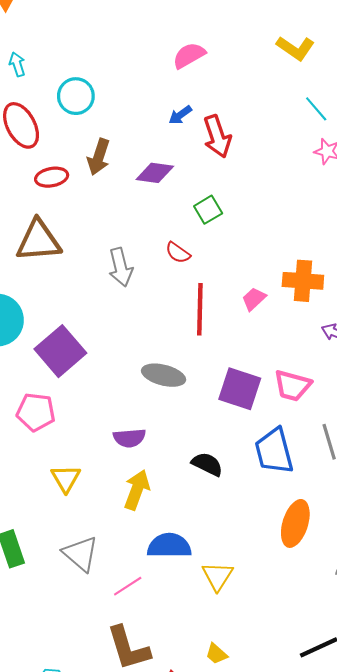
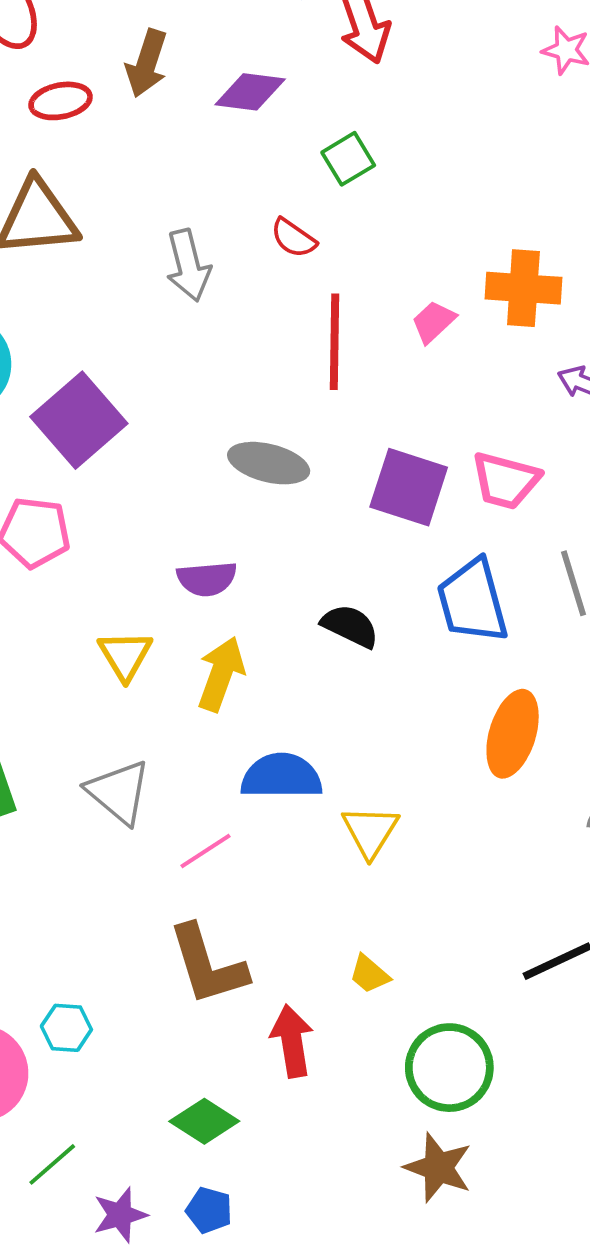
yellow triangle: (66, 478) -> (125, 655), moved

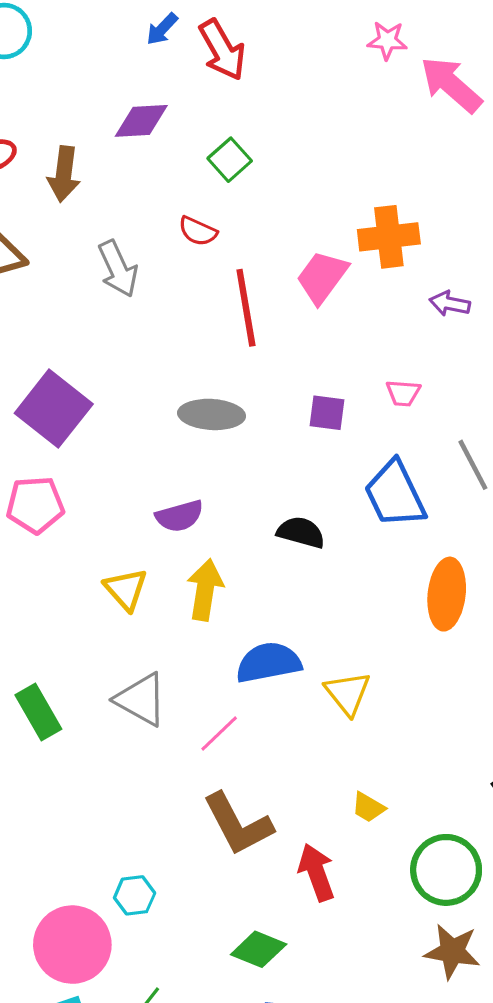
brown arrow: (147, 63) -> (64, 174), moved
pink trapezoid: (434, 322) -> (322, 277), size x1.5
pink trapezoid: (505, 481) -> (403, 393), size x0.6
purple square: (409, 487) -> (327, 413), size x0.6

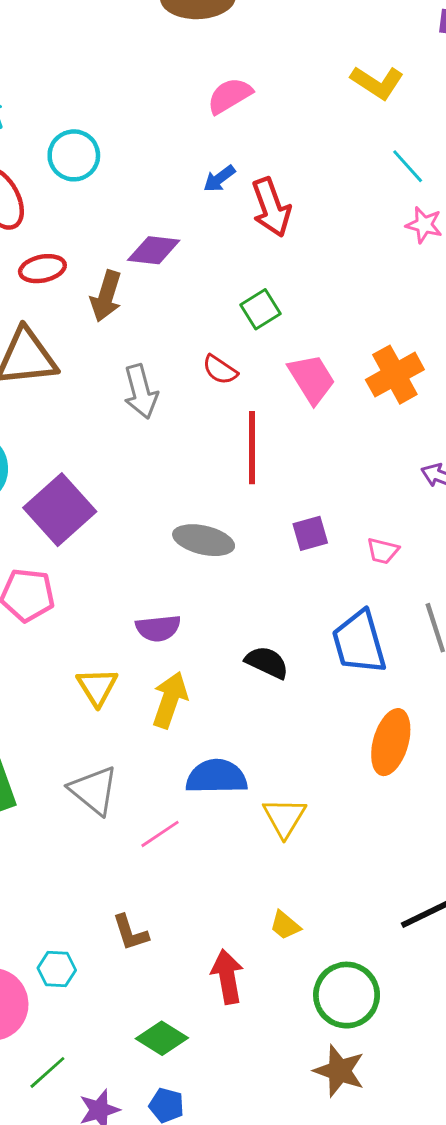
purple diamond: (141, 121) -> (154, 250), moved
orange cross: (389, 237) -> (395, 375), moved, turned -32
pink trapezoid: (322, 277) -> (312, 379), moved, turned 102
purple square: (327, 413) -> (310, 533), moved, turned -33
brown L-shape: (238, 824) -> (130, 933), moved, size x0.6

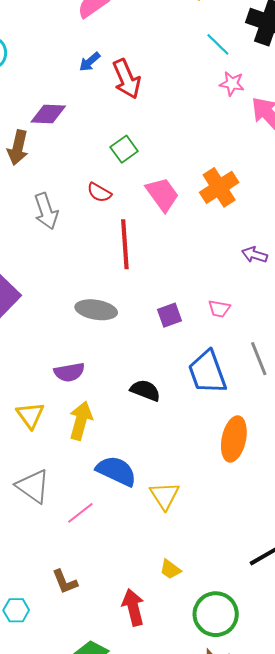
purple square: (310, 533) -> (170, 315), moved
blue semicircle: (217, 777) -> (116, 471), turned 30

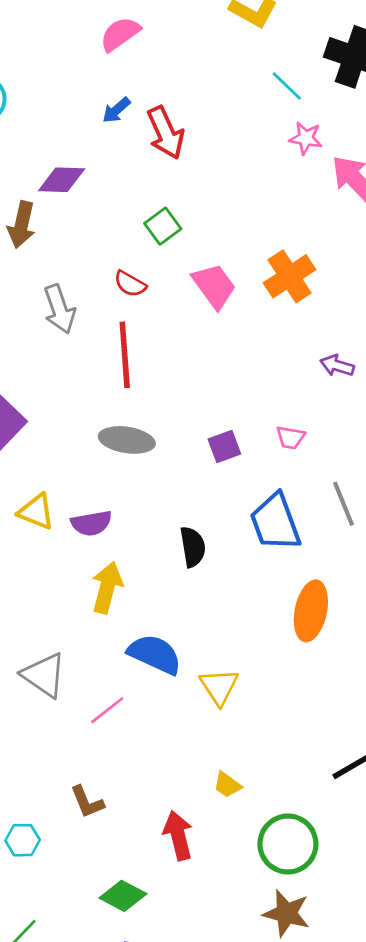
red line: (125, 244) -> (125, 355), moved
black semicircle: (145, 390) -> (193, 547), turned 60
yellow triangle: (30, 415) -> (36, 512), moved, turned -32

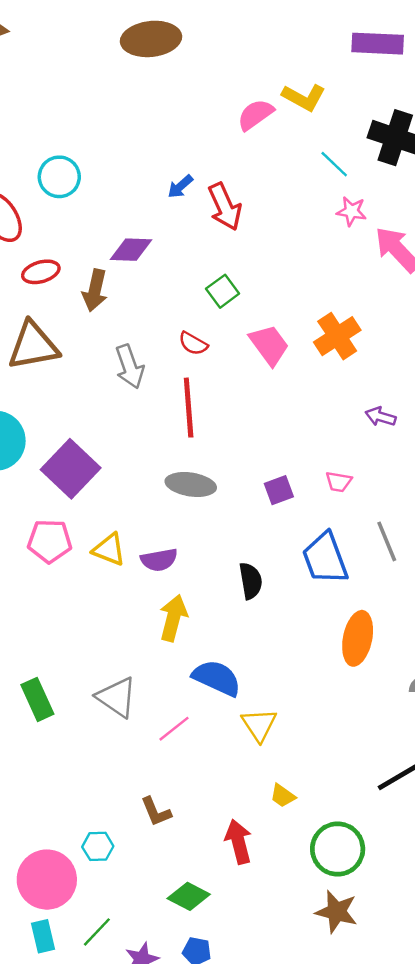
pink semicircle: (120, 34) -> (255, 115), moved
yellow triangle: (219, 687) -> (259, 725), moved

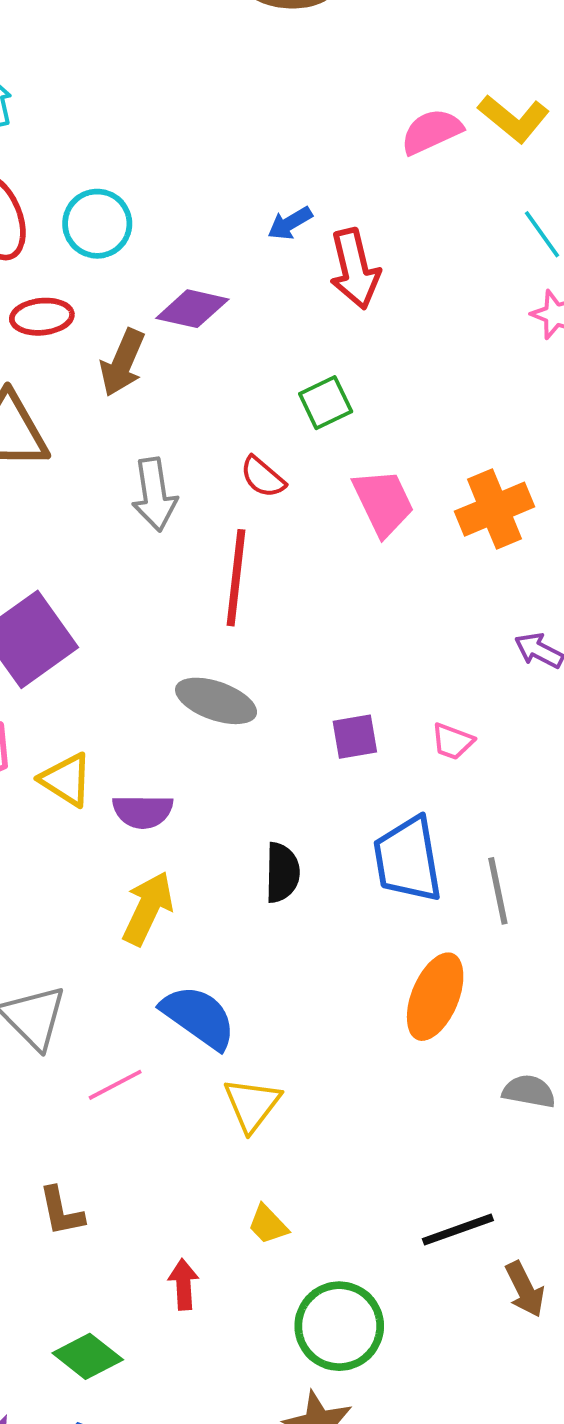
cyan circle: (59, 177) -> (97, 224), moved
gray line: (387, 541) -> (498, 891), moved
red arrow: (238, 842) -> (184, 1284), size x0.7

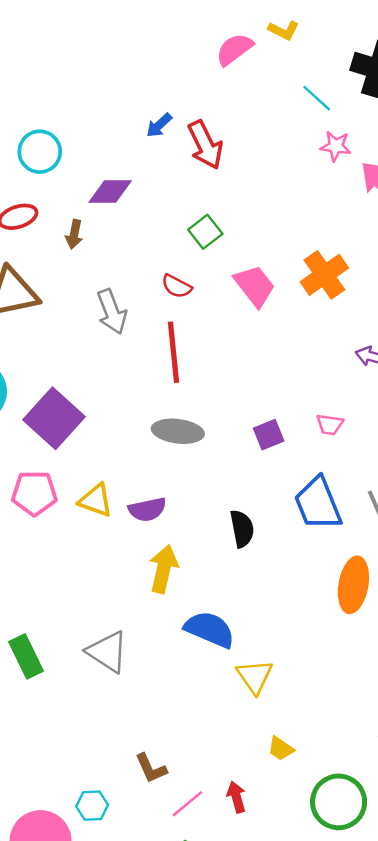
yellow L-shape: (514, 119) -> (284, 30), size x0.7
brown arrow: (122, 363) -> (74, 234), size x0.7
pink line: (115, 1085) -> (187, 804), moved

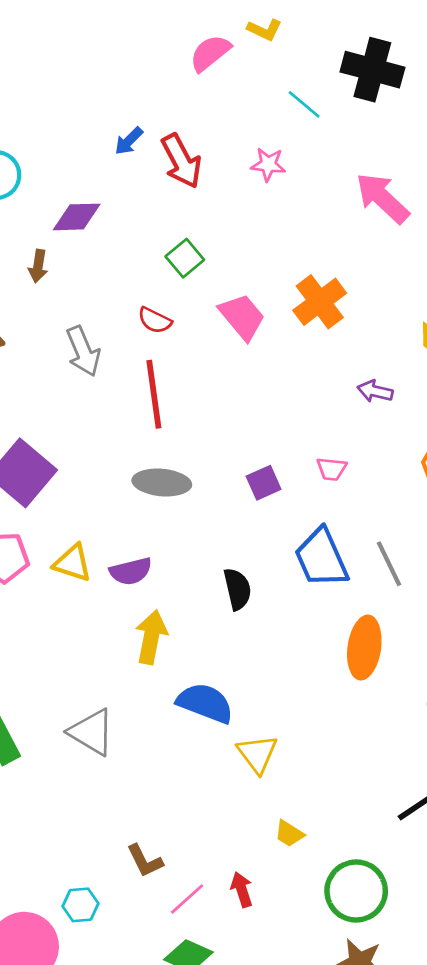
pink star: (336, 146) -> (268, 164), moved

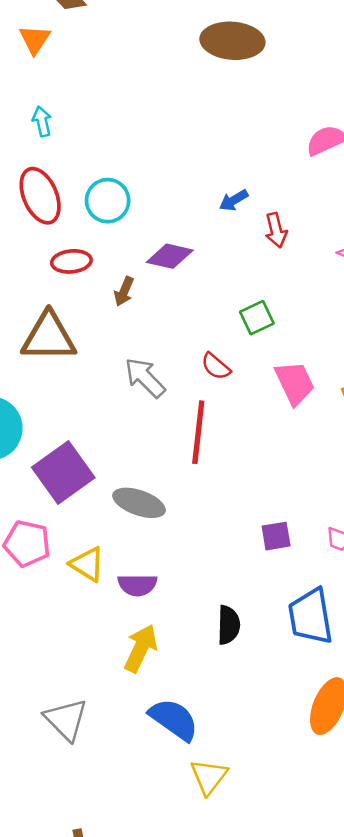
red arrow: (181, 161) -> (276, 230), size x0.7
gray arrow: (83, 351) -> (145, 378), turned 144
gray ellipse: (162, 483) -> (139, 503), moved

